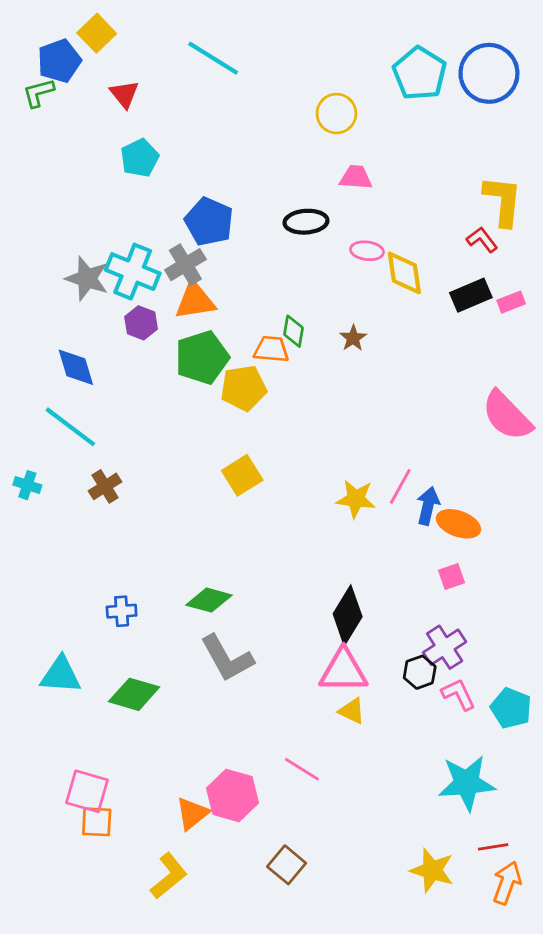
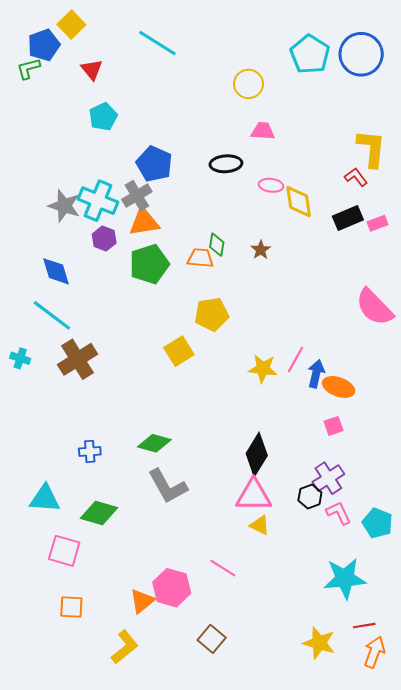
yellow pentagon: (244, 388) -> (212, 314), moved
brown cross: (105, 486) -> (78, 359), size x1.6
pink square: (87, 791) -> (64, 551), moved

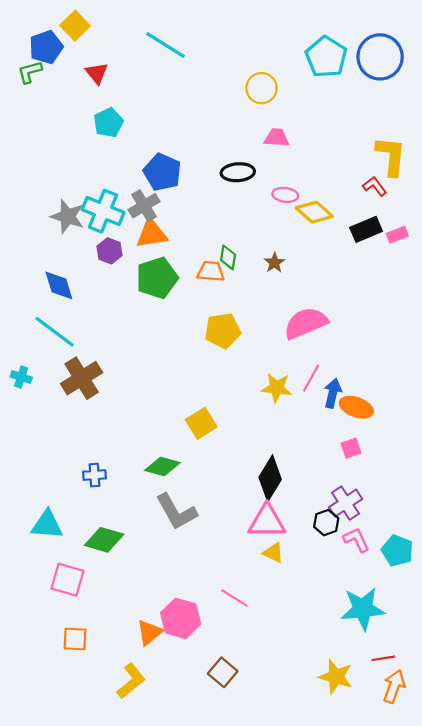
yellow diamond: (299, 202) -> (314, 212), turned -40
pink semicircle: (374, 307) -> (306, 323), moved, turned 111
yellow square: (179, 351) -> (201, 423), moved

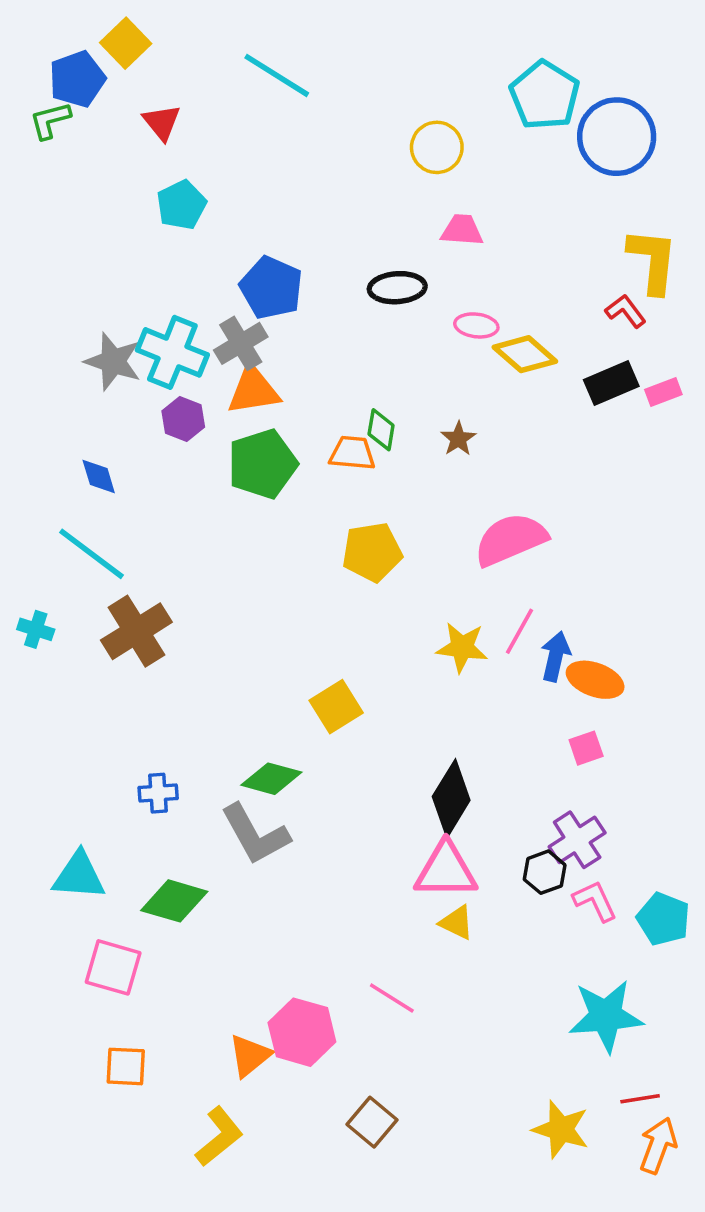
blue circle: (380, 57) -> (617, 137), moved
blue diamond: (59, 285) -> (99, 477), size x0.7
gray L-shape: (176, 512) -> (255, 834), moved

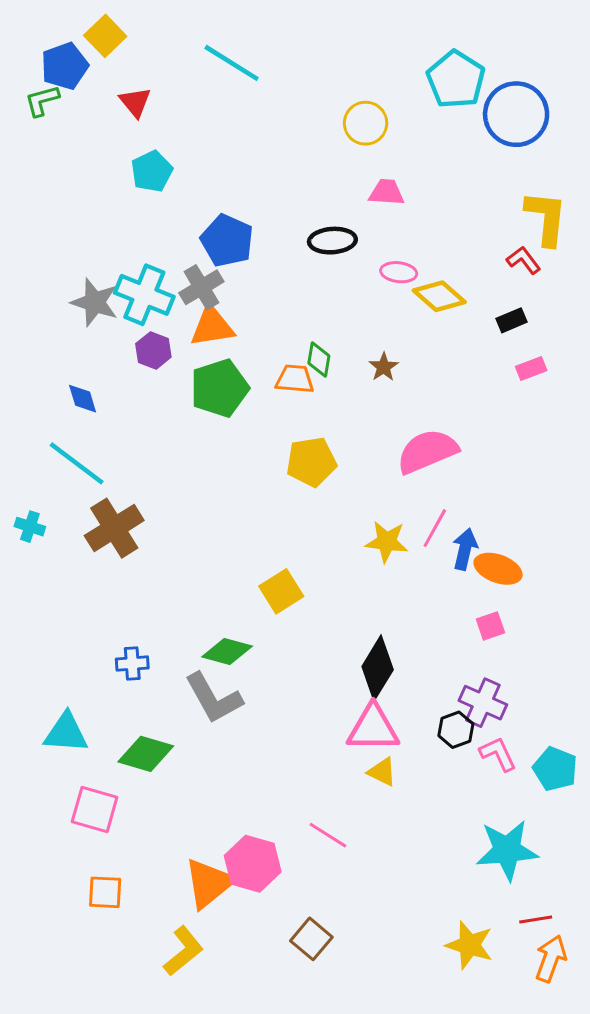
black rectangle: (611, 383) -> (512, 320), size x0.7
pink rectangle: (663, 392) -> (531, 369), moved
purple cross: (577, 840) -> (483, 703), turned -33
orange triangle: (250, 1056) -> (209, 883), size x1.4

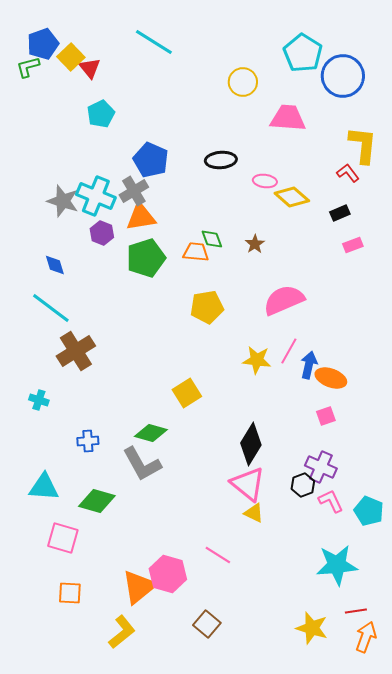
yellow square: (105, 36) -> (71, 57), moved
pink trapezoid: (387, 192) -> (288, 118), moved, size x1.5
green diamond: (319, 359) -> (212, 239), turned -30
cyan cross: (30, 527) -> (39, 400), moved
pink triangle: (373, 728) -> (248, 484), turned 39

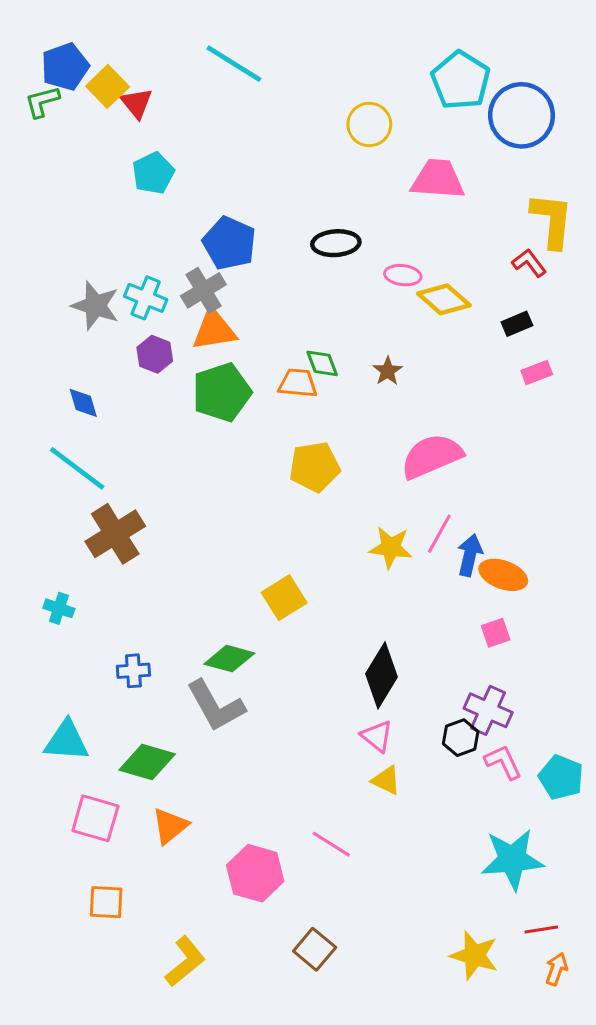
cyan cross: (96, 196) -> (146, 298), size x0.7
pink triangle: (248, 484) -> (377, 736), size x0.6
orange triangle: (139, 587) -> (170, 826), moved, size x0.7
orange arrow: (366, 637) -> (556, 969), size x0.7

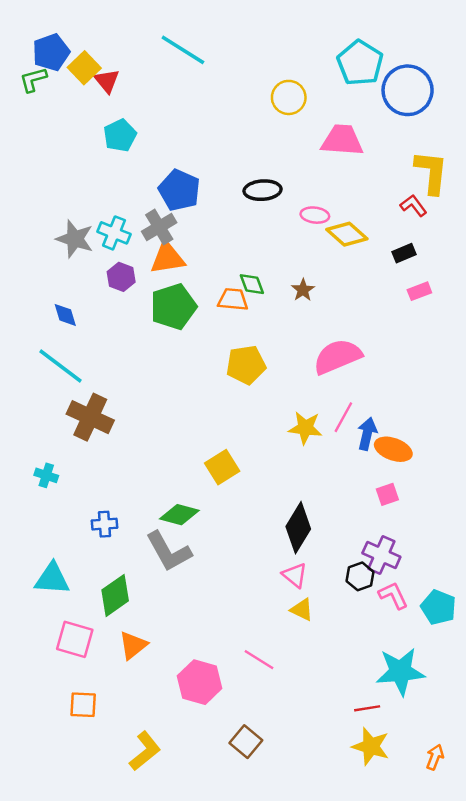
brown cross: (115, 534) -> (90, 417), turned -33
green diamond: (147, 762) -> (115, 595), turned -51
red line: (541, 929) -> (367, 708), moved

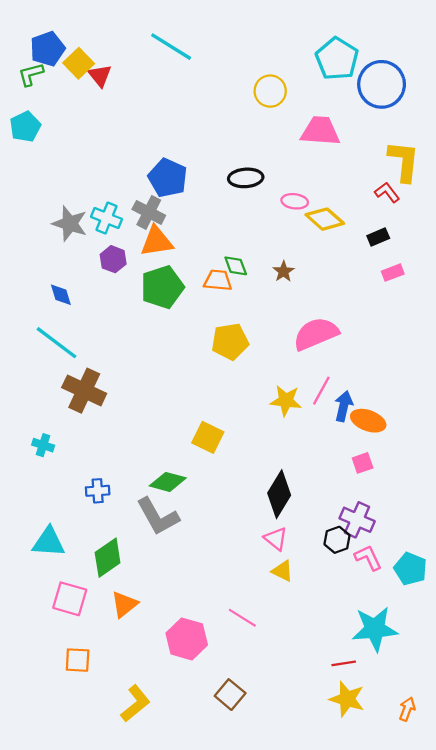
cyan pentagon: (120, 135) -> (25, 127), moved
gray cross: (159, 227) -> (149, 212), turned -32
yellow square: (222, 467) -> (208, 437), turned -32

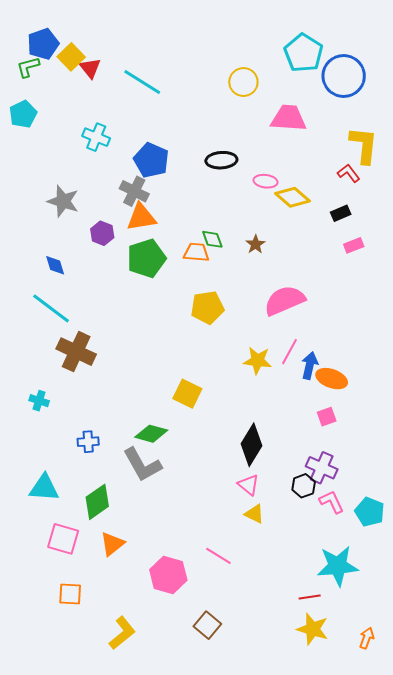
cyan line: (171, 47) -> (142, 82), moved
cyan cross: (107, 218) -> (96, 137), moved

